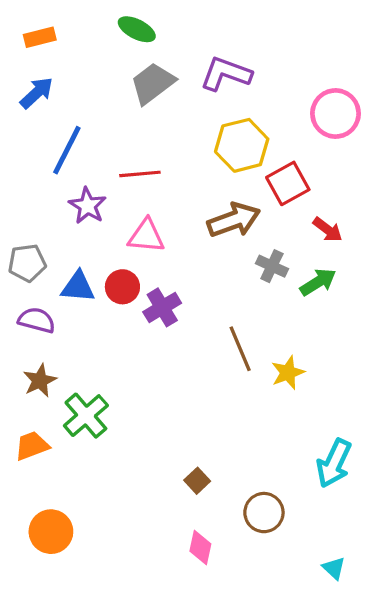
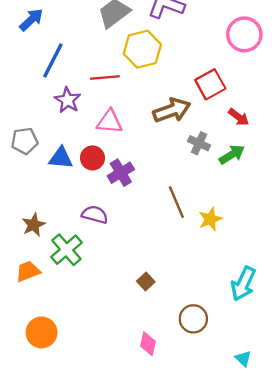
yellow hexagon: (242, 145) -> (142, 49), moved
purple semicircle: (37, 320) -> (95, 215), moved
brown square: (197, 481) -> (146, 281), moved

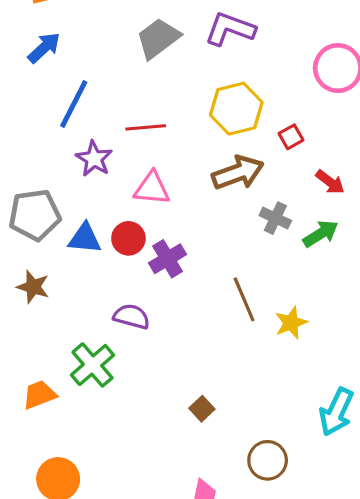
yellow hexagon: (142, 49) -> (236, 109), moved
red square: (210, 84) -> (291, 137), size x0.6
gray pentagon: (25, 141) -> (35, 215), size x1.4
brown star: (34, 225) -> (33, 287), moved, turned -30

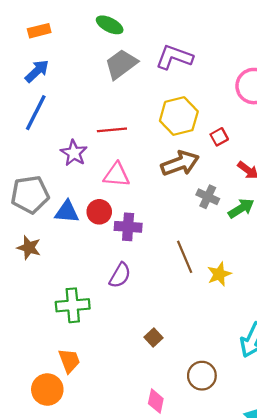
blue line: (74, 104) -> (36, 113), moved
purple cross: (168, 259) -> (128, 227), turned 35
purple semicircle: (132, 317) -> (120, 275), moved, turned 105
green cross: (92, 365) -> (73, 305), turned 36
orange trapezoid: (39, 395) -> (69, 361), moved, turned 90

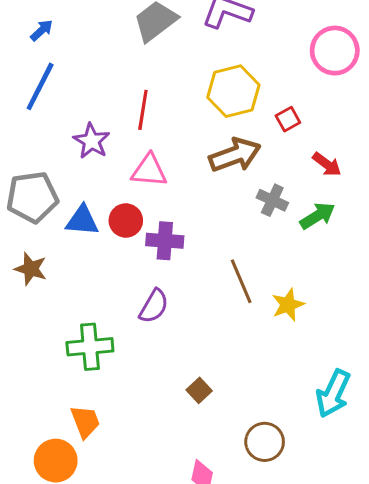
blue arrow: (37, 71) -> (42, 30), size x0.7
red line: (112, 130) -> (143, 110), turned -76

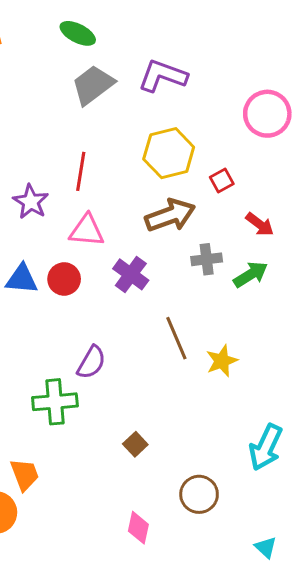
gray cross: (272, 200) -> (207, 259), turned -32
purple cross: (165, 241) -> (131, 274), moved, turned 32
green cross: (90, 347) -> (55, 402), moved

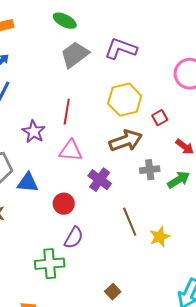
red circle: (64, 279) -> (64, 204), moved
brown square: (135, 444) -> (113, 292), moved

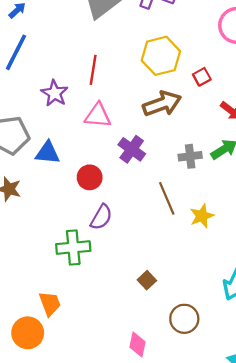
gray cross: (150, 170) -> (190, 156), moved

